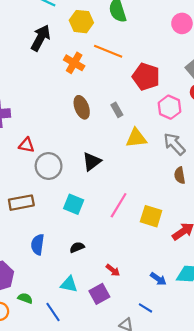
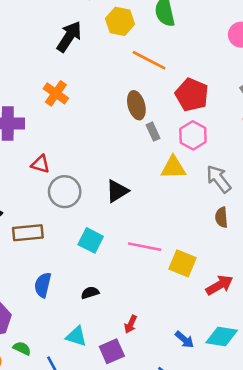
orange cross: (74, 63) -> (56, 93), moved
brown ellipse: (82, 107) -> (136, 105), moved
pink hexagon: (170, 107) -> (193, 135), moved
pink line: (119, 205) -> (145, 247), turned 65
red arrow: (113, 270) -> (131, 324), turned 72

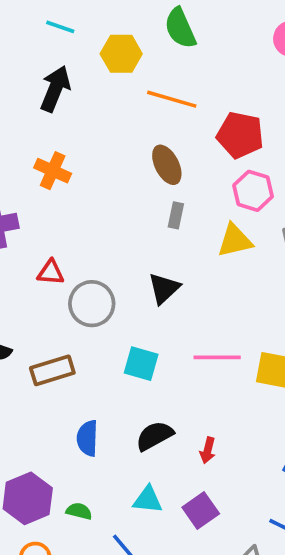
gray rectangle: (153, 132) -> (176, 215), moved, turned 48
black semicircle: (90, 293) -> (154, 436), size x1.5
red arrow: (131, 324) -> (208, 450), moved
green semicircle: (22, 348) -> (79, 511), moved

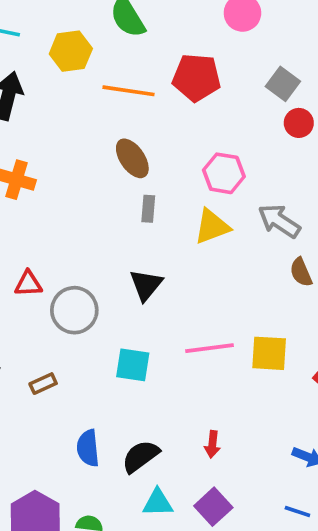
red pentagon: (240, 135) -> (196, 78), moved
brown rectangle: (52, 370) -> (43, 384), size x0.6
black semicircle: (154, 436) -> (140, 456), moved

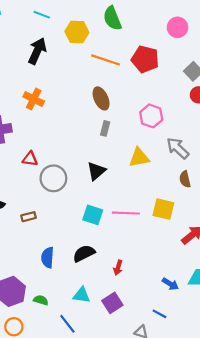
yellow triangle: (212, 227) -> (139, 158), moved
yellow square: (269, 353) -> (163, 209), moved
cyan square: (133, 365) -> (93, 215), moved
black semicircle: (140, 456) -> (84, 253), moved

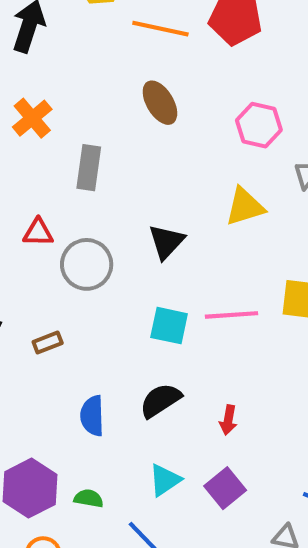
orange cross: (34, 99) -> (32, 118), turned 30
gray rectangle: (105, 128) -> (89, 168), moved, size x1.5
cyan triangle: (81, 295) -> (165, 480), turned -36

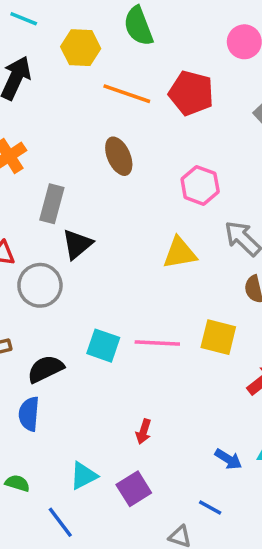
black triangle: (166, 242) -> (77, 244), moved
black semicircle: (160, 400) -> (45, 369), moved

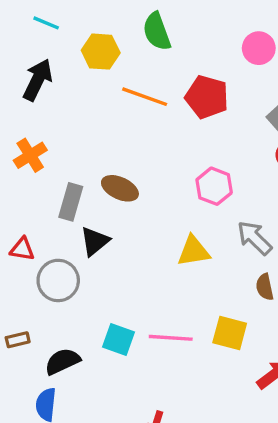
brown ellipse: (119, 156) -> (120, 188), moved, turned -42

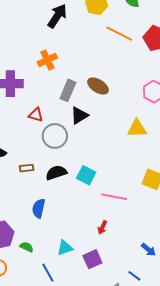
pink line: (171, 338) -> (114, 197), moved
black semicircle: (62, 361) -> (56, 173), moved

